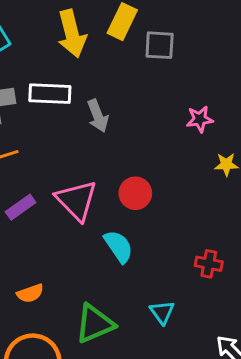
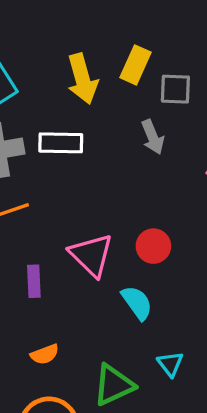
gray arrow: (98, 116) -> (153, 137), moved
purple rectangle: (21, 207) -> (34, 281), moved, turned -56
cyan triangle: (162, 312) -> (170, 364), moved

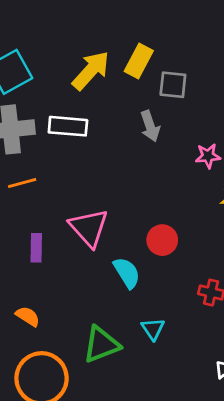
yellow arrow: (82, 79) -> (91, 70), turned -126
red circle: (153, 246) -> (162, 240), moved
orange semicircle: (45, 354) -> (28, 316), moved, turned -130

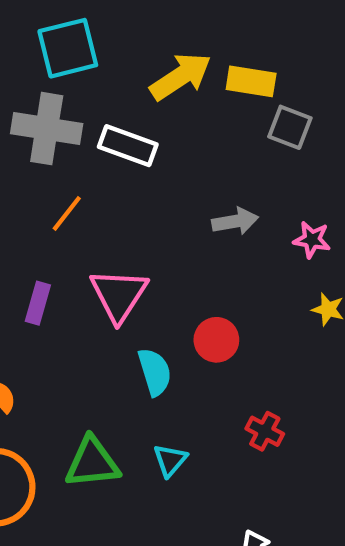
yellow rectangle: (139, 61) -> (251, 81), turned 56
gray arrow: (150, 126) -> (235, 221), moved, turned -96
orange line: (22, 183) -> (67, 213), moved, turned -52

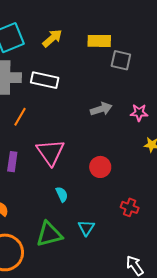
yellow arrow: (181, 76) -> (52, 38), moved, size x0.7
cyan semicircle: (155, 372) -> (62, 194), moved, size x0.7

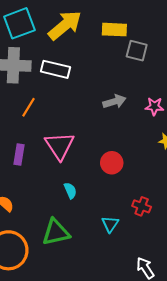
yellow arrow: (52, 38) -> (65, 25), size x1.6
cyan triangle: (86, 228) -> (110, 224), moved

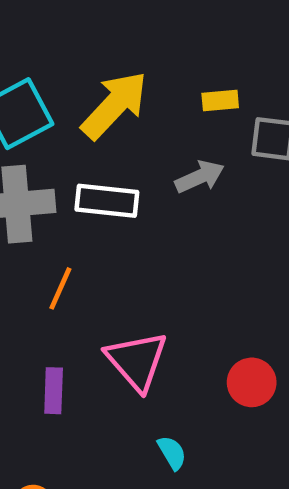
yellow rectangle: (114, 30) -> (220, 100), size x0.7
gray arrow: (114, 102) -> (200, 177), moved

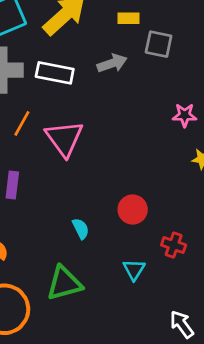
pink triangle: (137, 361) -> (64, 138), moved
red circle: (252, 382) -> (133, 210), moved

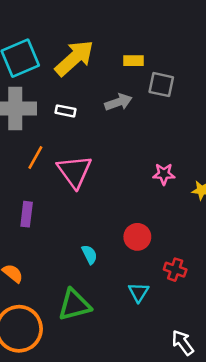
white rectangle: (55, 73) -> (66, 111), size x0.6
pink star: (185, 115) -> (164, 174), moved

